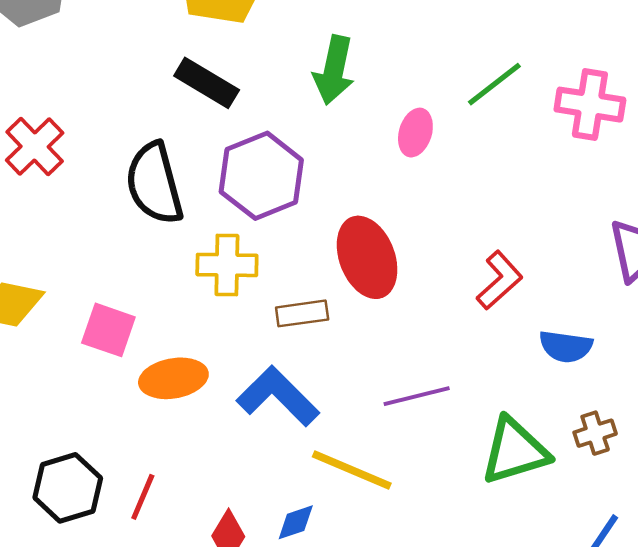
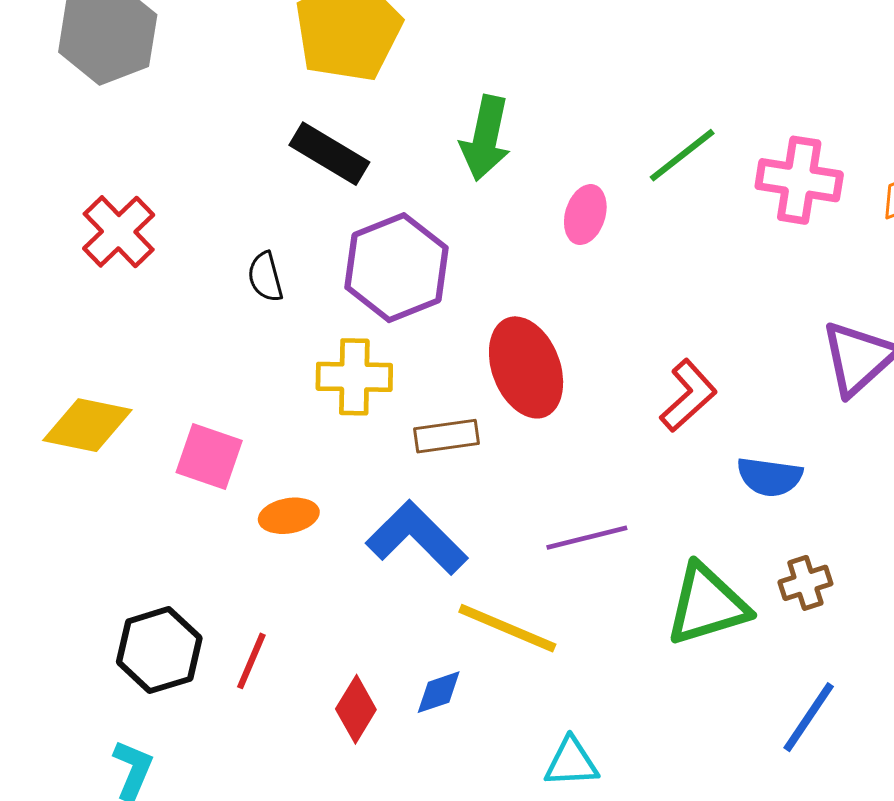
black semicircle: (154, 183) -> (265, 277), size x0.5
orange ellipse: (173, 378) -> (289, 516), size x0.7

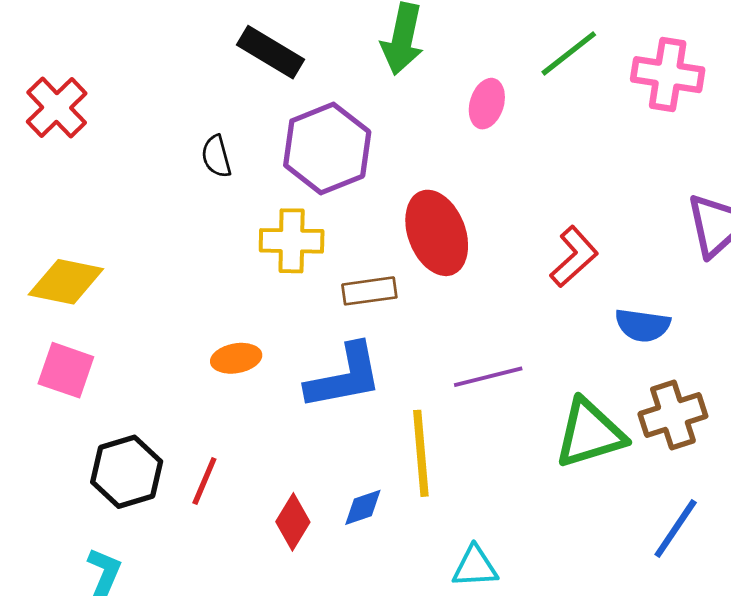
red cross: (119, 232) -> (57, 108), moved
pink square: (209, 456) -> (66, 370), moved
blue L-shape: (417, 538) -> (344, 377), turned 124
brown cross: (805, 583) -> (673, 415), size x1.5
yellow line: (507, 628) -> (421, 453), turned 62

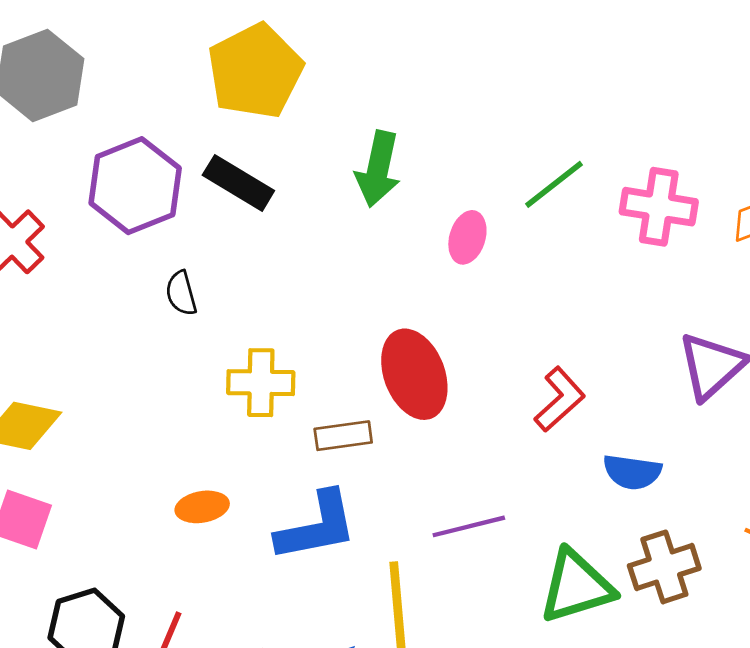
purple hexagon: (327, 148) -> (135, 186), moved

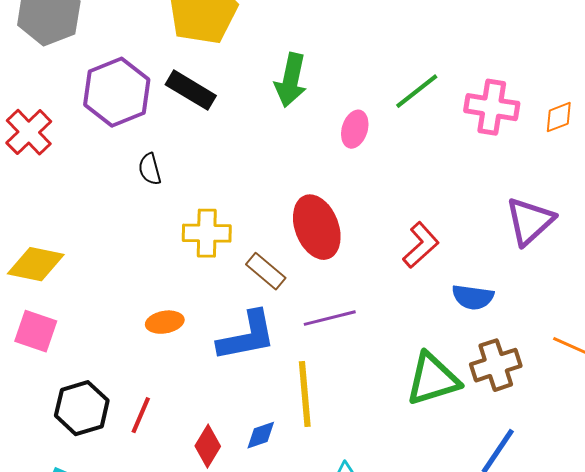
brown rectangle: (343, 436) -> (266, 271), turned 48
purple line: (469, 526) -> (330, 318), moved

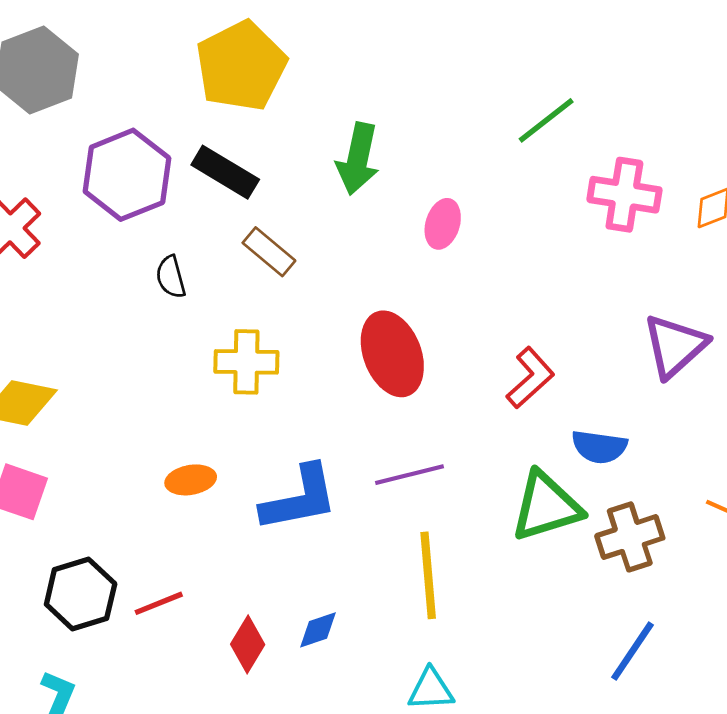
green line: (417, 91) -> (546, 120), moved
brown rectangle: (266, 271) -> (269, 252), moved
green triangle: (433, 379) -> (546, 506), moved
yellow line: (305, 394) -> (428, 575), moved
red line: (141, 415) -> (159, 603), turned 45

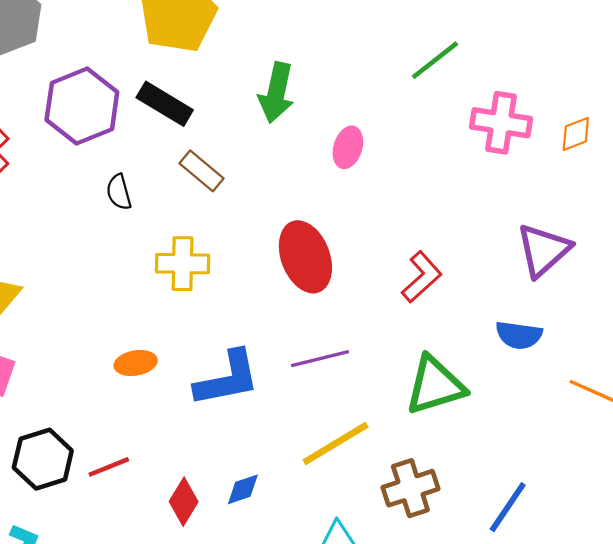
blue semicircle: (599, 447) -> (519, 335), moved
brown cross: (630, 537) -> (410, 488), moved
yellow line: (428, 575) -> (336, 443), turned 64

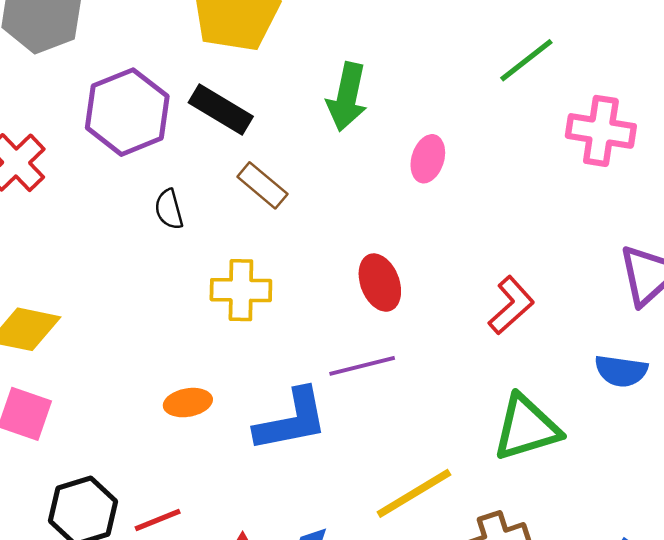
red ellipse: (305, 257) -> (380, 283), size x0.7
purple line: (320, 359) -> (362, 366), moved

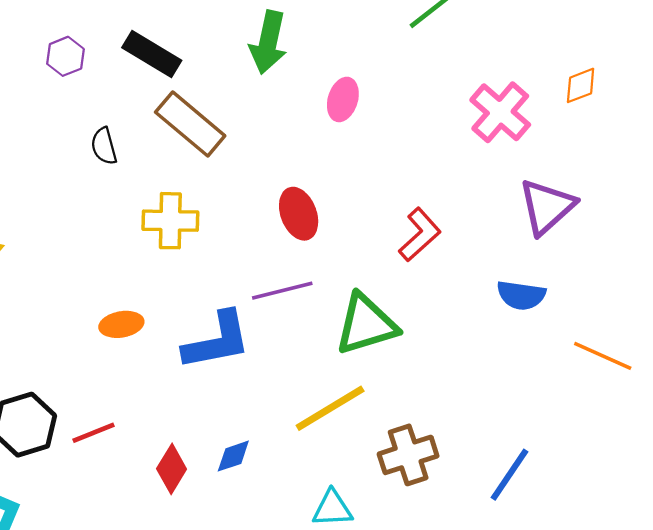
purple hexagon: (127, 112) -> (65, 56), size x0.5
pink cross: (601, 131) -> (500, 112), moved, turned 32
brown rectangle: (262, 185) -> (190, 124), size x1.5
green triangle: (526, 428) -> (366, 324), moved

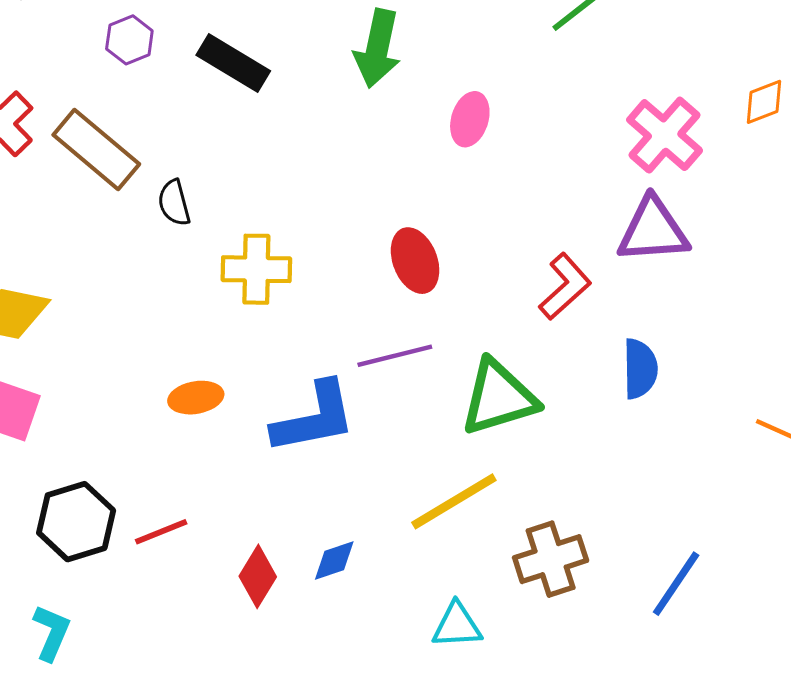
purple hexagon: (65, 56) -> (129, 40), moved
brown rectangle: (190, 124) -> (96, 149), moved
black semicircle: (104, 146) -> (174, 203), moved
purple triangle: (547, 207) -> (653, 230), moved, turned 38
blue semicircle: (521, 295) -> (640, 369), moved, turned -99

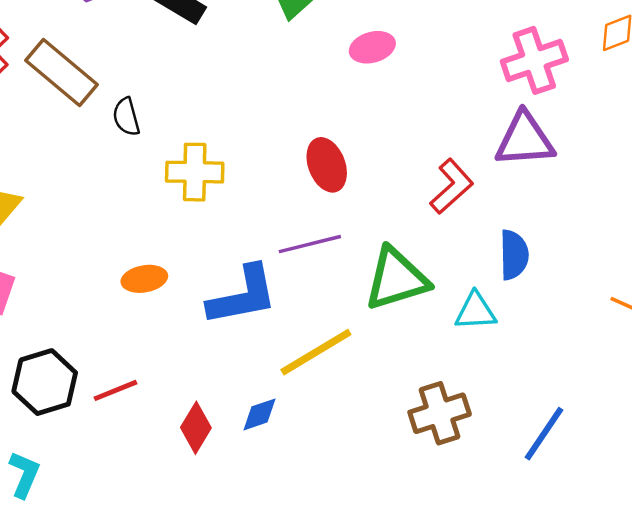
pink ellipse: (470, 119) -> (372, 47), turned 57
pink cross: (665, 135) -> (534, 60), turned 30
yellow line: (454, 501) -> (316, 352), moved
cyan triangle: (457, 625) -> (476, 311), moved

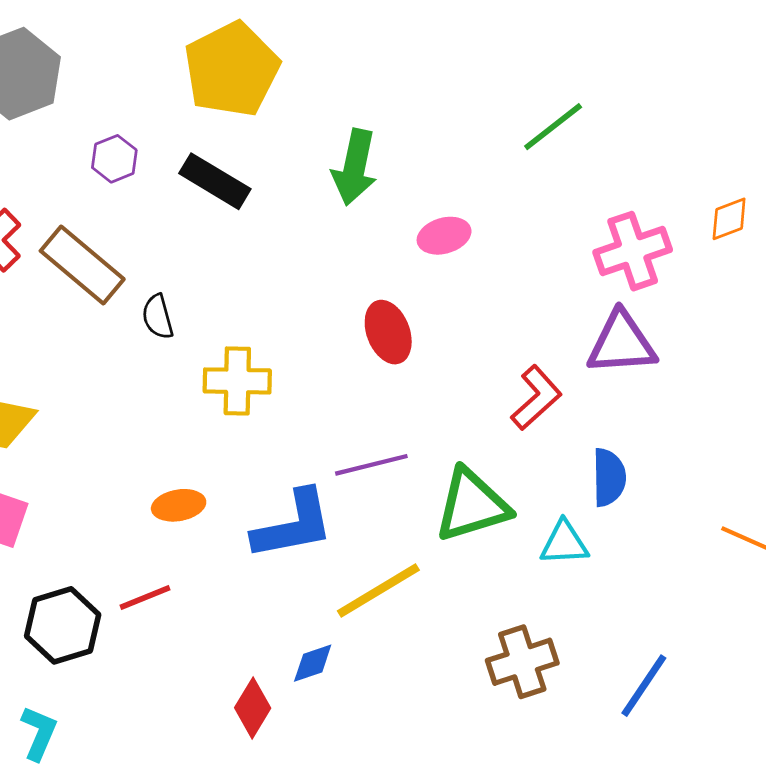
red ellipse: (327, 165) -> (388, 332), moved
red line: (115, 390) -> (145, 598), moved
red diamond: (196, 428) -> (253, 708), moved

